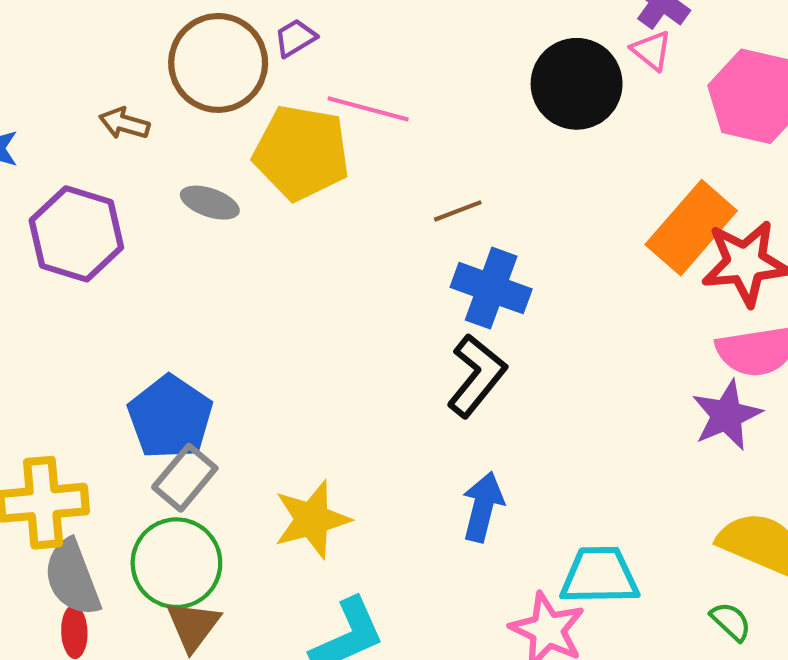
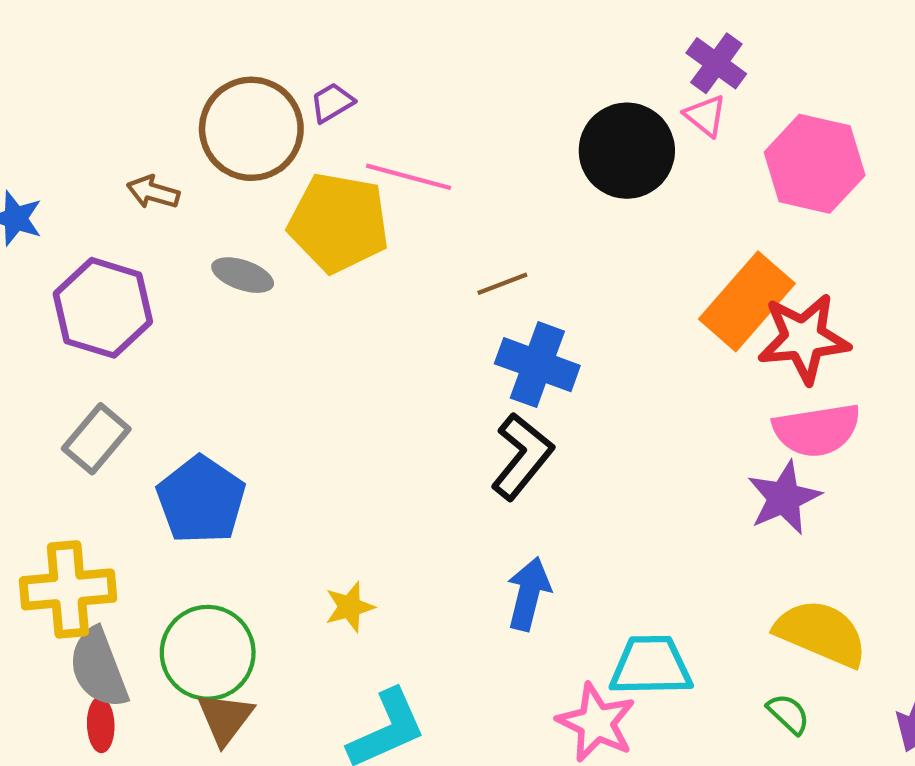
gray rectangle: (185, 478) -> (96, 439), moved
yellow star: (312, 519) -> (350, 607), size x0.6

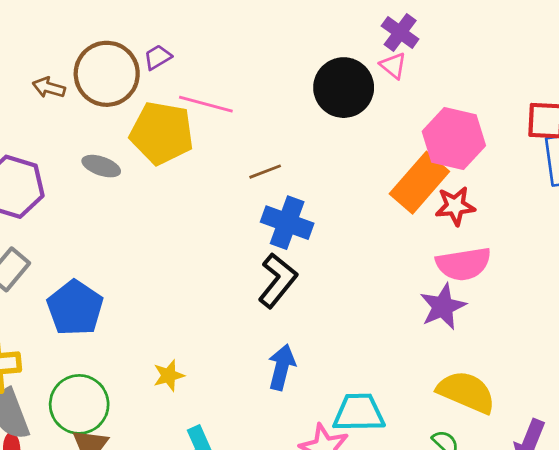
pink hexagon: (815, 164) -> (454, 139), moved
brown arrow: (153, 192) -> (49, 88), moved
red star: (804, 338) -> (455, 206), size x0.7

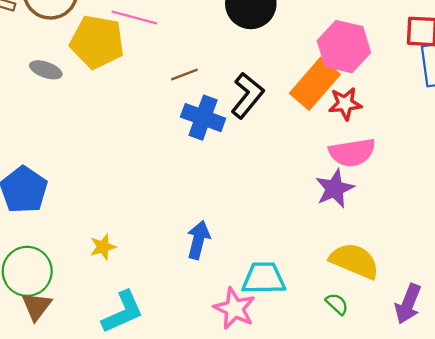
black L-shape: (278, 280) -> (247, 95), moved

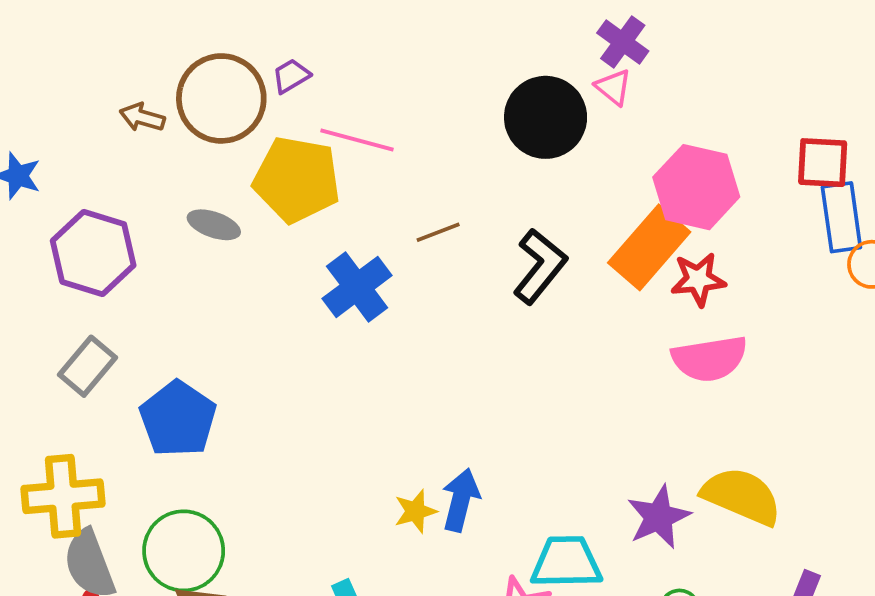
blue cross: (203, 118) -> (357, 287), moved, turned 33
purple star: (335, 189) -> (659, 517), moved
yellow star: (103, 247) -> (415, 511), moved
yellow semicircle: (354, 261) -> (742, 496), moved

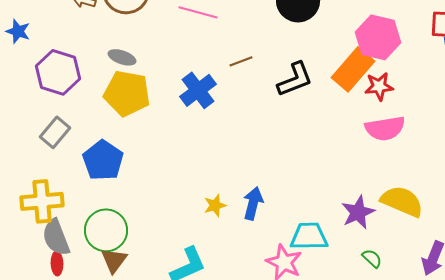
yellow pentagon: (297, 180) -> (127, 93), moved
black L-shape: (540, 266) -> (295, 79), turned 30
yellow star: (415, 511) -> (215, 205), moved

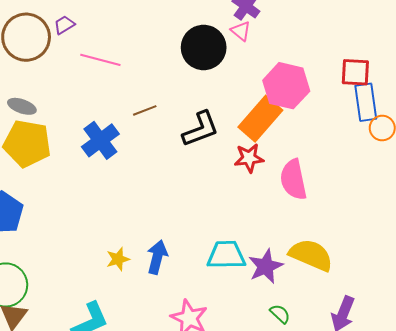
red star: (379, 86) -> (249, 158), moved
pink semicircle: (385, 128) -> (293, 180), turned 87
cyan trapezoid: (309, 236) -> (226, 255), moved

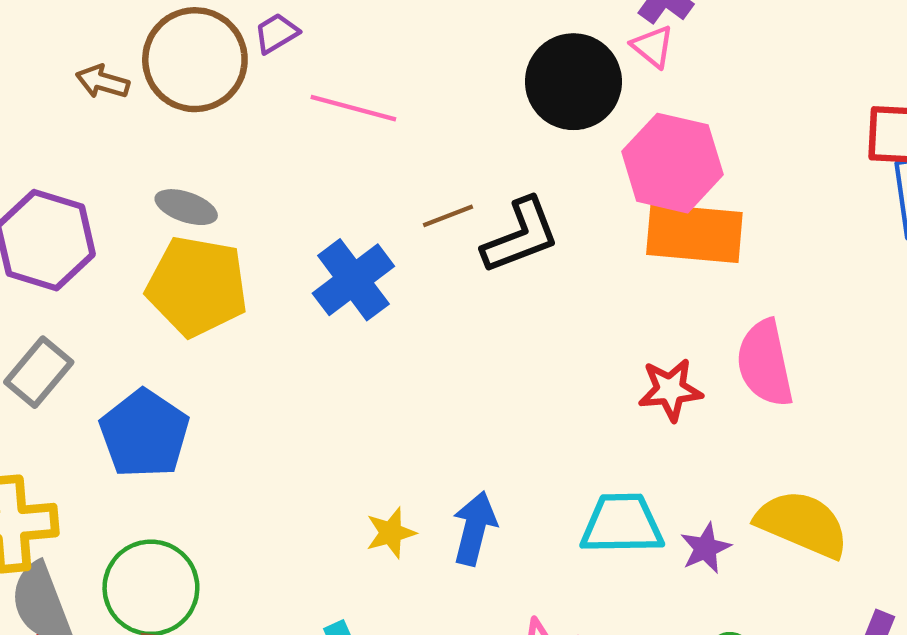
pink hexagon: (286, 86) -> (672, 163), moved
orange rectangle: (260, 119) -> (694, 233), turned 54
black L-shape: (201, 129) -> (521, 236), moved
red star: (249, 158) -> (670, 390), moved
purple star: (266, 266) -> (705, 548), size x0.7

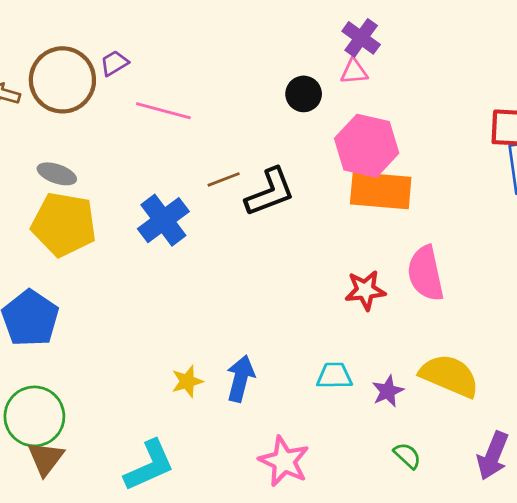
pink triangle: (653, 46) -> (354, 72), turned -44
black circle: (573, 82) -> (304, 94), size x0.6
cyan trapezoid: (622, 524) -> (334, 376), size x0.7

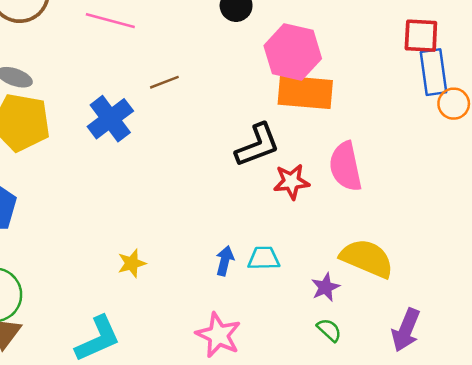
black L-shape: (270, 192) -> (257, 145), moved
blue arrow: (240, 379) -> (225, 261), moved, size x0.7
purple star: (388, 391) -> (325, 287), moved

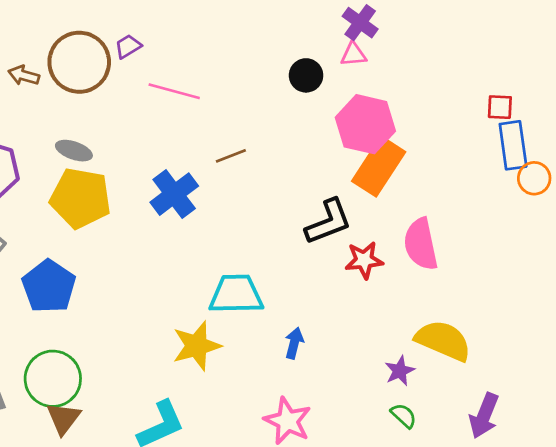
red square: (421, 36) -> (500, 107), size x0.7
orange rectangle: (305, 92) -> (379, 166), turned -62
cyan trapezoid: (264, 258) -> (236, 294), moved, size x1.6
yellow star: (132, 263) -> (197, 346), size x1.6

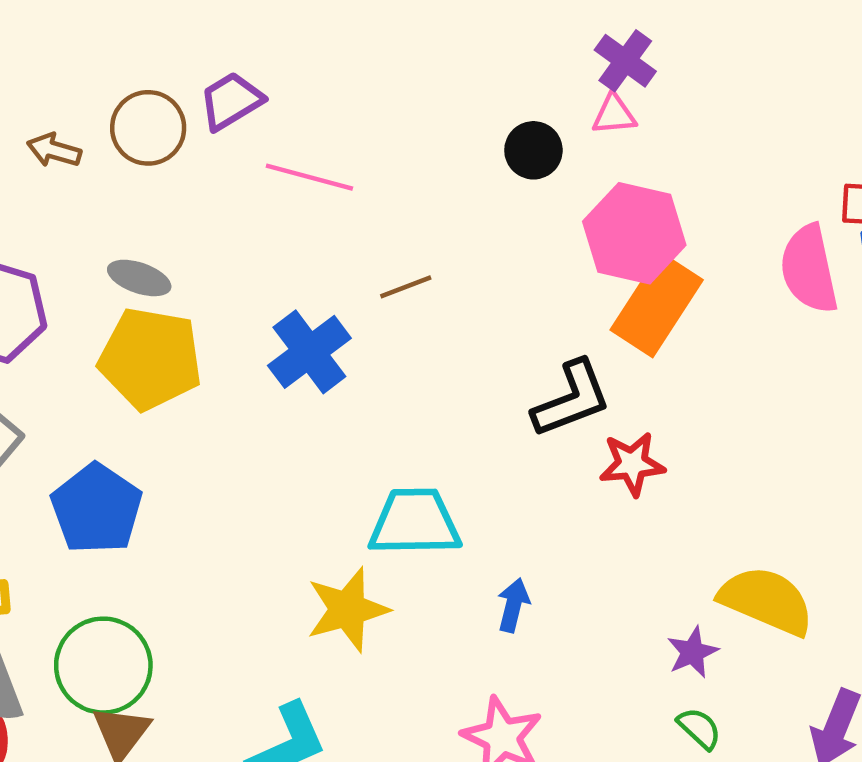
purple trapezoid: (128, 46) -> (231, 101), size x1.4
brown circle: (79, 62) -> (148, 128), size x0.7
pink semicircle: (421, 244) -> (809, 269), moved

